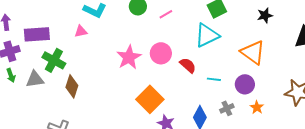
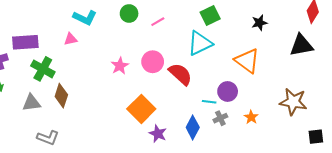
pink star: (129, 57) -> (120, 66), size x0.7
red semicircle: (188, 65) -> (180, 74), size x1.4
gray triangle: (35, 79) -> (32, 103), moved
cyan line: (214, 79) -> (209, 102), moved
purple circle: (245, 84) -> (228, 91), moved

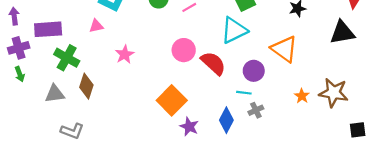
pink star: (120, 66) -> (125, 54), moved
purple circle: (228, 91) -> (254, 71), moved
orange star: (251, 117) -> (302, 96), moved

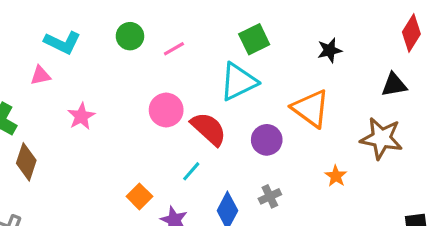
black triangle: (342, 33) -> (394, 85), size x0.7
cyan line: (244, 93) -> (191, 171), moved, turned -56
brown star: (334, 93) -> (381, 138), moved
orange square: (172, 100) -> (139, 196), moved, size x0.6

